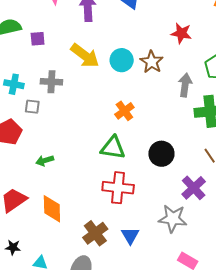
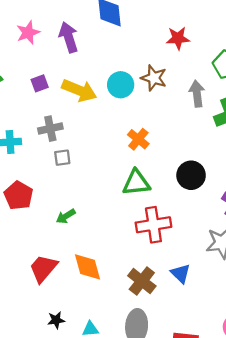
purple square: (38, 39) -> (40, 83), moved
gray square: (32, 107) -> (62, 158), moved

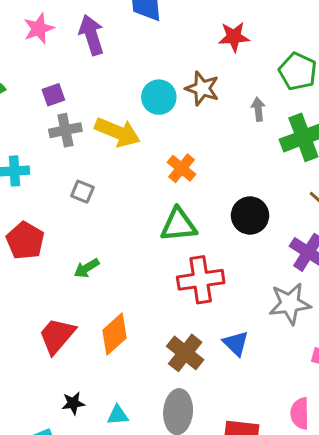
yellow arrow: (79, 90) -> (118, 132), moved
gray arrow: (197, 94) -> (258, 109), size x0.7
gray cross: (50, 129) -> (65, 130), moved
gray square: (62, 158) -> (82, 192), turned 30
orange diamond: (88, 267) -> (114, 334), turned 64

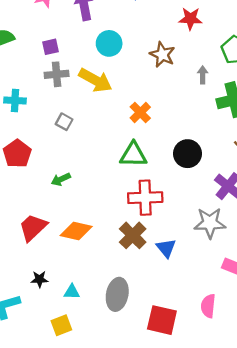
cyan circle: (159, 97) -> (109, 43), moved
orange diamond: (114, 334) -> (76, 231), turned 48
brown cross: (185, 353) -> (133, 235), moved

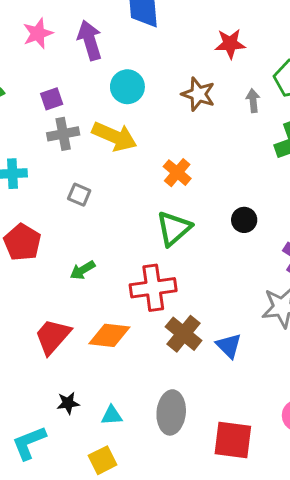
gray arrow: (203, 75) -> (253, 101), moved
black circle: (187, 154) -> (244, 220), size x0.7
green triangle: (133, 155) -> (174, 228), turned -36
red cross: (145, 198) -> (153, 288), moved

